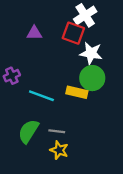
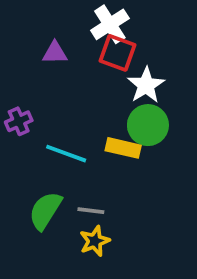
white cross: (85, 15) -> (110, 24), moved
white star: (91, 53) -> (146, 85), turned 30
yellow star: (59, 150) -> (95, 241), turned 30

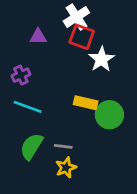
purple cross: (19, 121) -> (21, 75), moved
green circle: (148, 125) -> (109, 115), moved
cyan line: (66, 154) -> (28, 107), moved

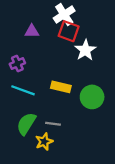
yellow rectangle: (86, 103) -> (61, 87), moved
yellow star: (66, 168) -> (44, 142), moved

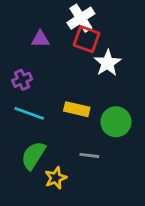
gray line: (53, 124) -> (89, 155), moved

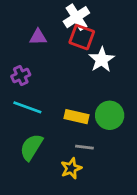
yellow rectangle: (77, 109) -> (76, 117), moved
yellow star: (56, 178) -> (71, 168), moved

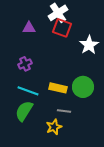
white star: (102, 60) -> (89, 45), moved
purple cross: (21, 76) -> (25, 64), moved
cyan line: (27, 107) -> (28, 91), moved

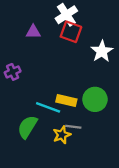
purple cross: (25, 64) -> (13, 72), moved
cyan line: (28, 91) -> (48, 107), moved
yellow star: (54, 127) -> (62, 135), moved

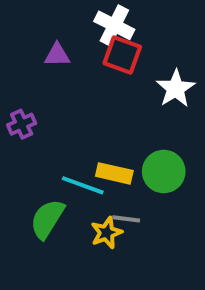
white cross: (66, 15) -> (114, 25), turned -30

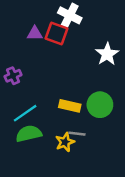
red square: (122, 55) -> (56, 34), moved
cyan line: (83, 185) -> (25, 113), moved, turned -55
green semicircle: (47, 219) -> (29, 134), turned 45

